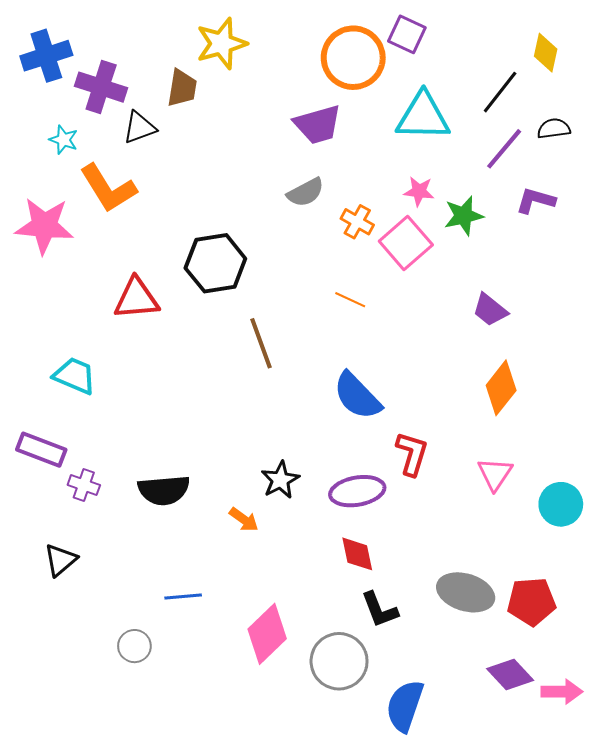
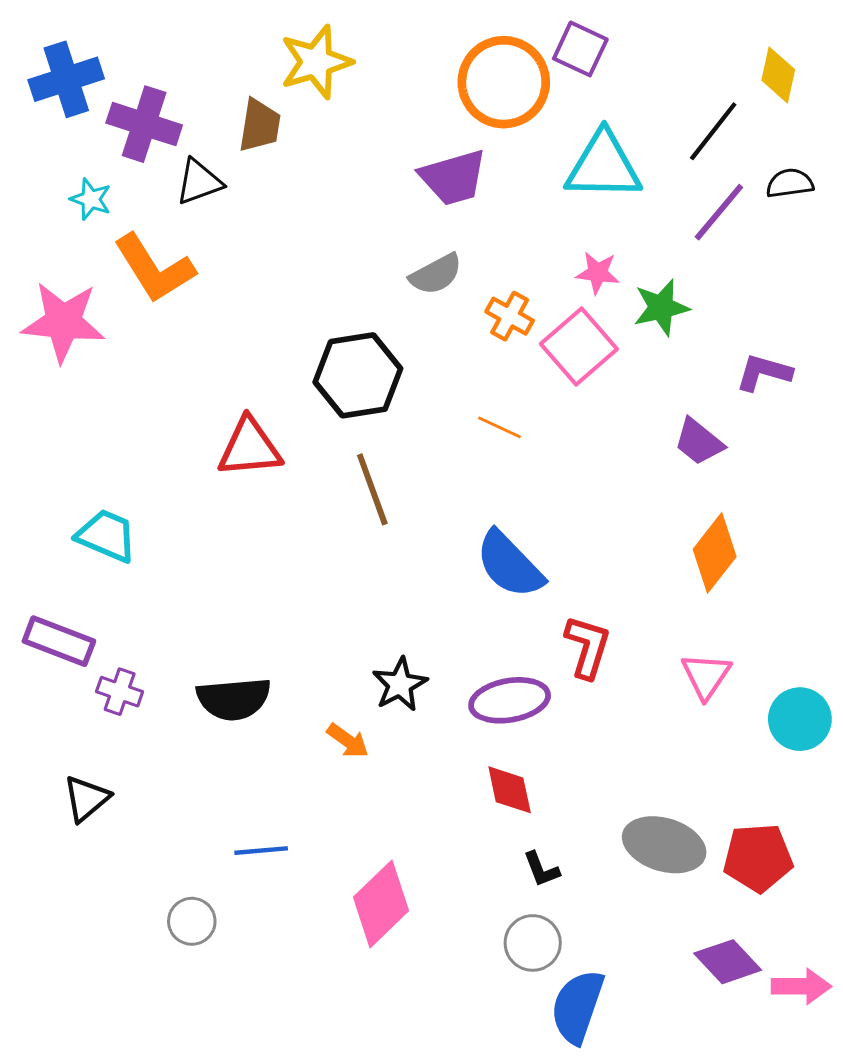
purple L-shape: (535, 200) -> (764, 372), moved
black hexagon: (215, 263) -> (358, 375), moved
red triangle: (136, 299) -> (250, 448), moved
black L-shape: (380, 610) -> (541, 869), size x0.7
gray circle: (339, 661) -> (533, 943), moved, size x0.7

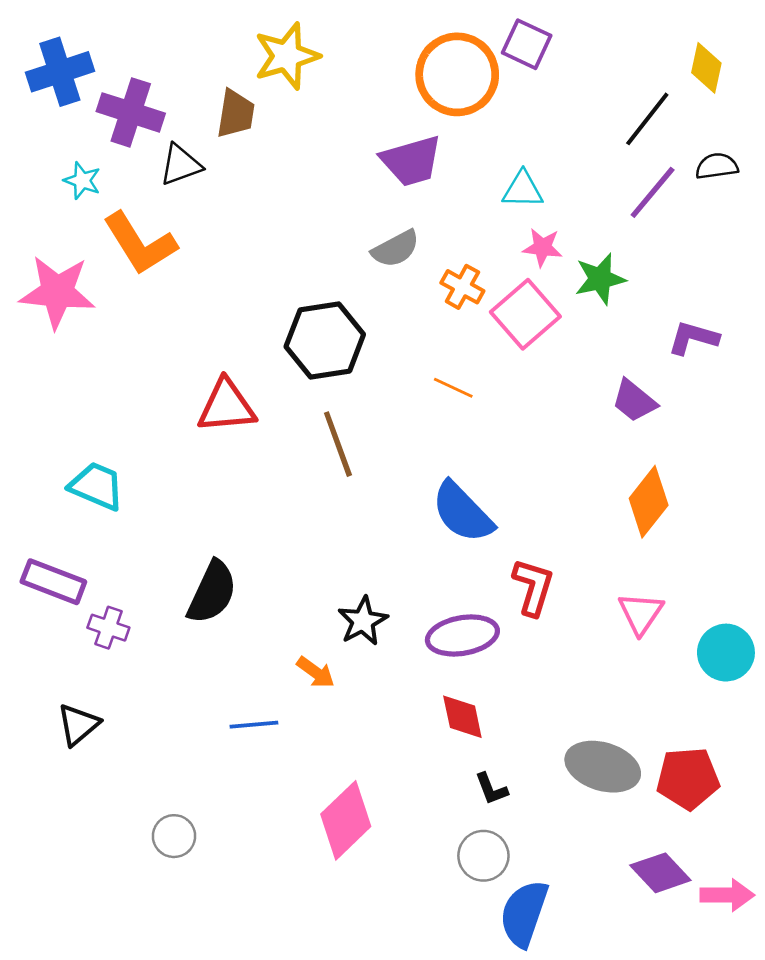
cyan triangle: (603, 166) -> (523, 190), moved, size x0.6
black semicircle: (234, 699) -> (212, 592), moved, turned -60
blue line: (261, 851) -> (254, 725), moved

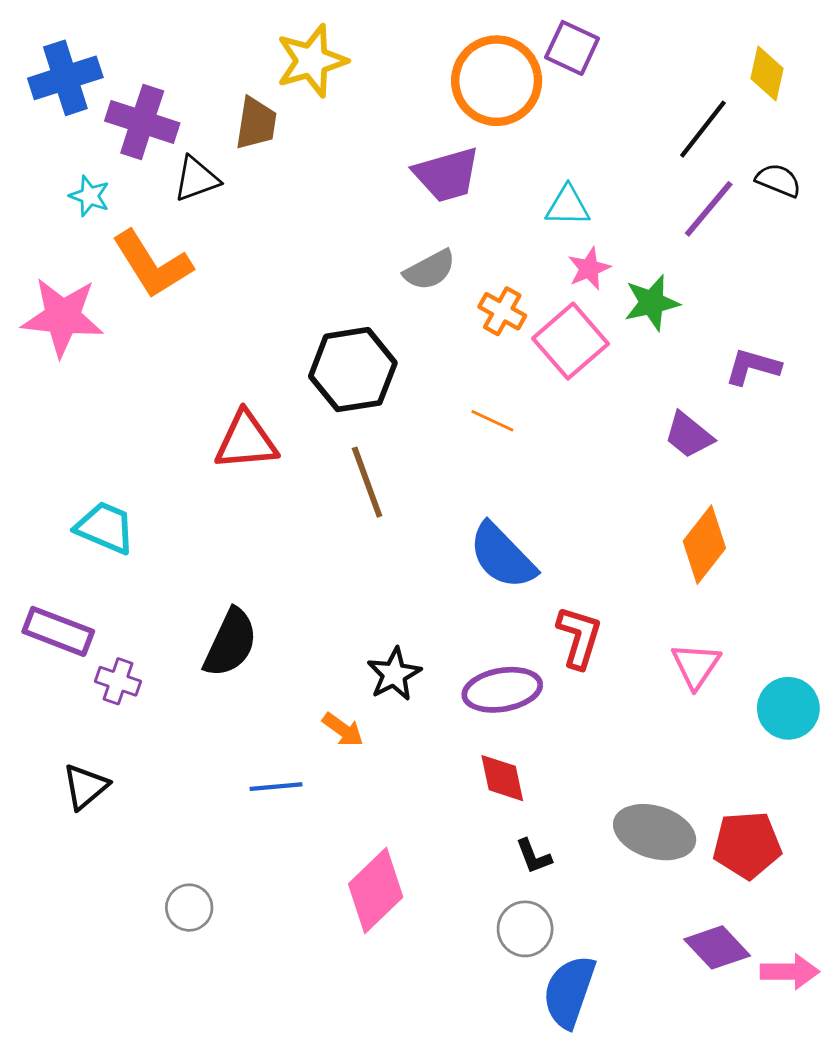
black semicircle: (717, 166) -> (778, 180), turned 30
pink star: (542, 247) -> (589, 269), turned -30

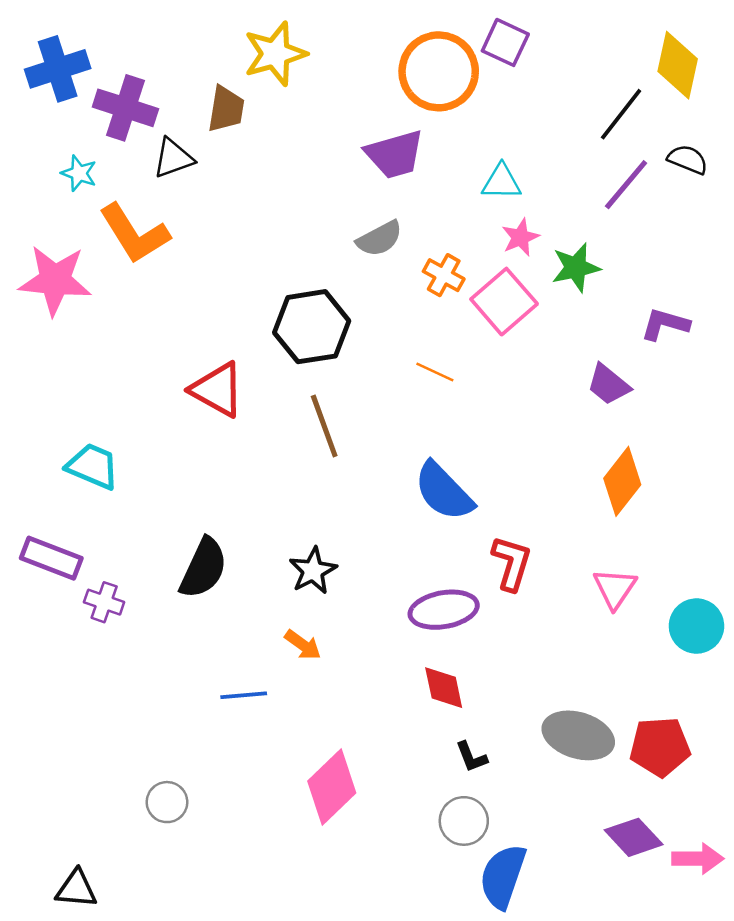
yellow diamond: (767, 74) -> (678, 65), size x1.4
red triangle: (246, 441) -> (217, 390), turned 34
black star: (394, 674) -> (313, 571), moved
black triangle: (85, 787) -> (76, 889), moved, turned 45

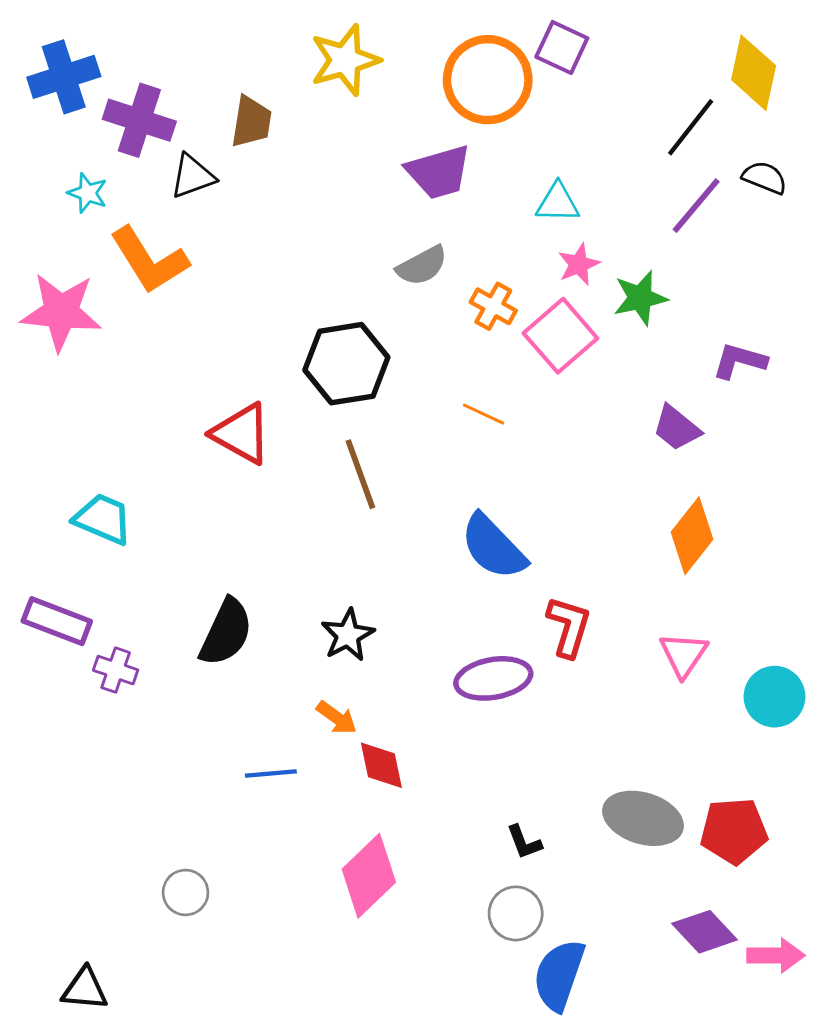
yellow star: (275, 54) -> (345, 60), moved
red diamond: (444, 688) -> (381, 765), moved

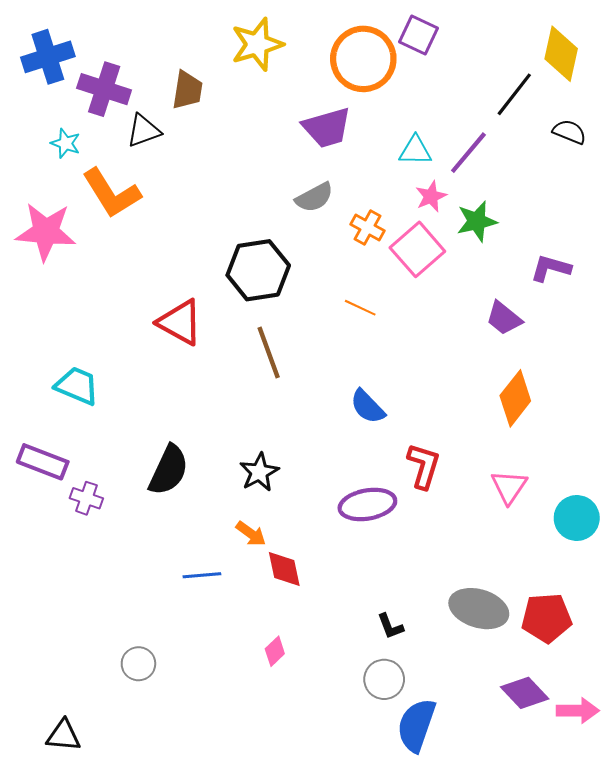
purple line: (696, 206) -> (468, 153), moved
blue semicircle: (493, 547) -> (367, 407), size x0.7
pink diamond: (369, 876) -> (275, 651), size x0.5

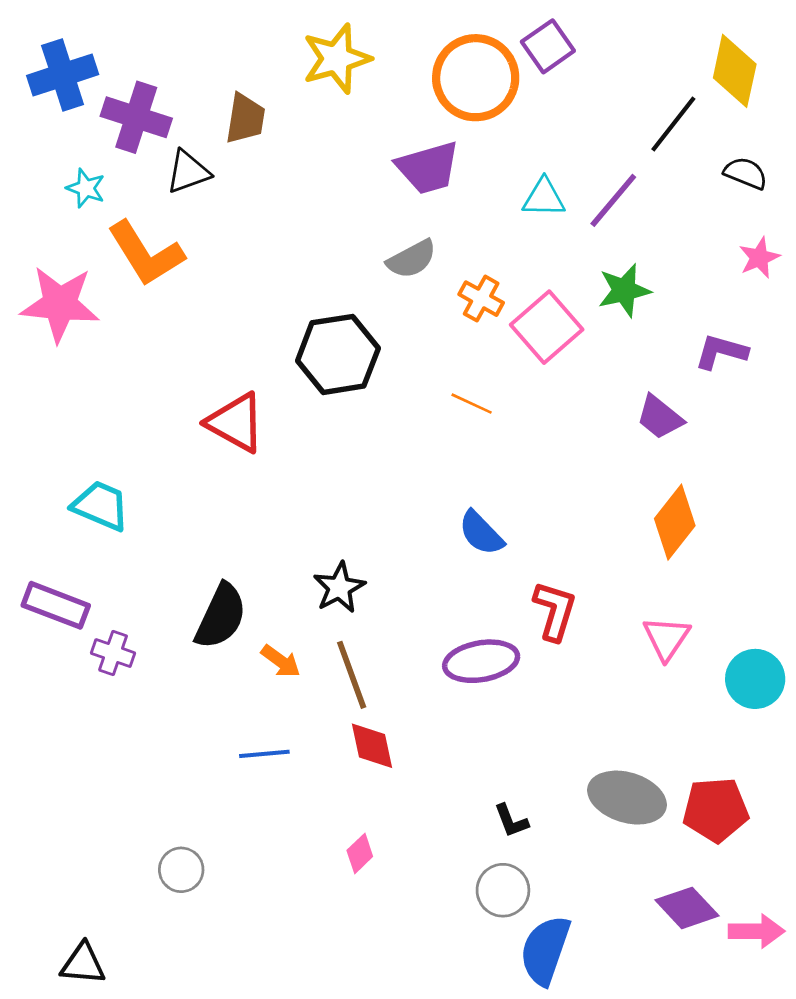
purple square: (418, 35) -> (548, 46), turned 30
pink star: (431, 196) -> (759, 258), moved
brown line: (269, 352) -> (352, 675), moved
black star: (259, 472) -> (339, 588), moved
orange arrow: (251, 534) -> (281, 661), moved

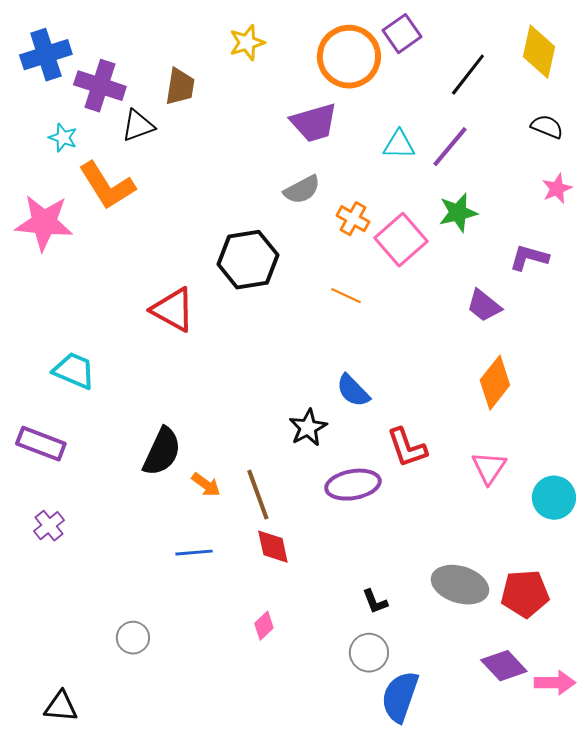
yellow star: (337, 59) -> (247, 43), size x0.7
black line: (673, 124) -> (468, 75), moved
black star: (339, 588) -> (308, 428), moved
red L-shape: (555, 611) -> (407, 448), turned 144
purple cross: (113, 653) -> (49, 526), moved, turned 32

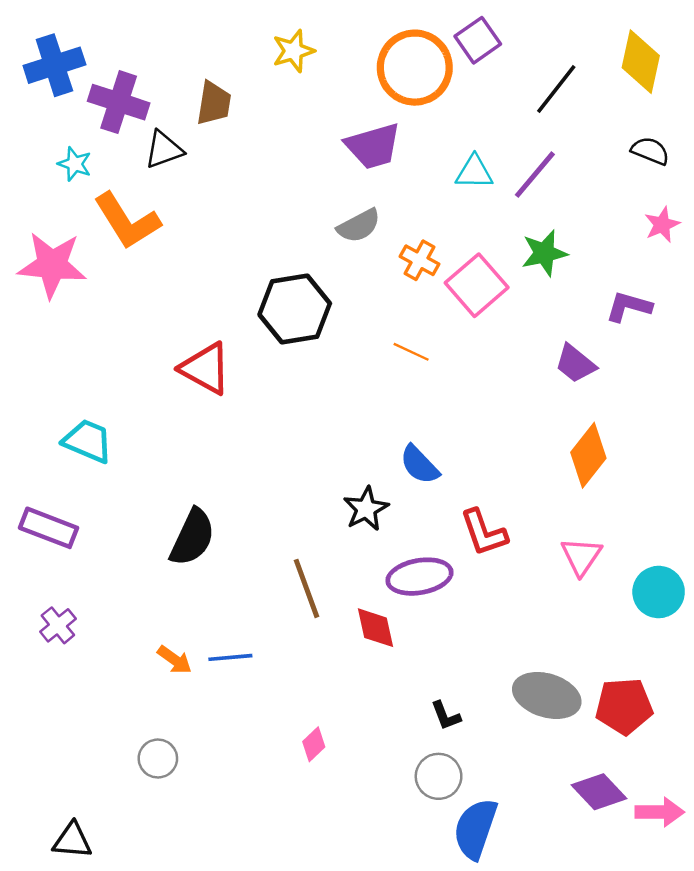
orange arrow: (206, 485) -> (175, 660), moved
red diamond: (273, 547) -> (376, 628), moved

